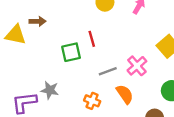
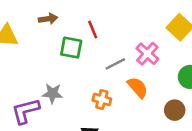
brown arrow: (37, 21) -> (48, 19), moved
green square: (71, 52) -> (71, 48), turned 30

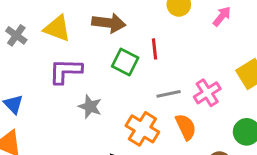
brown arrow: (48, 19) -> (109, 23), size x1.5
orange cross: (102, 100) -> (142, 129), size x1.5
purple L-shape: (26, 111) -> (65, 71), moved

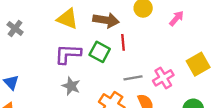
brown arrow: (109, 23) -> (106, 20), moved
yellow triangle: (57, 28) -> (67, 19), moved
purple L-shape: (65, 71) -> (68, 54), moved

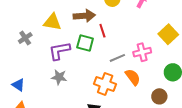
gray cross: (15, 28) -> (25, 38), moved, turned 32
pink cross: (163, 78) -> (142, 52), turned 30
gray star: (71, 86) -> (59, 77), moved

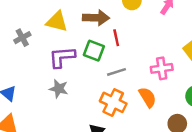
gray line: (117, 58) -> (116, 72), moved

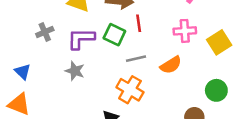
gray cross: (22, 38) -> (45, 32), moved
pink cross: (162, 68) -> (185, 31), moved
orange semicircle: (147, 97) -> (171, 65), moved, turned 85

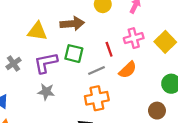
red line: (139, 23) -> (109, 49), moved
orange cross: (130, 90) -> (97, 98), turned -30

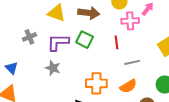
pink cross: (134, 38) -> (130, 21), moved
gray line: (97, 70) -> (132, 62), moved
orange semicircle: (128, 70) -> (128, 86), moved

